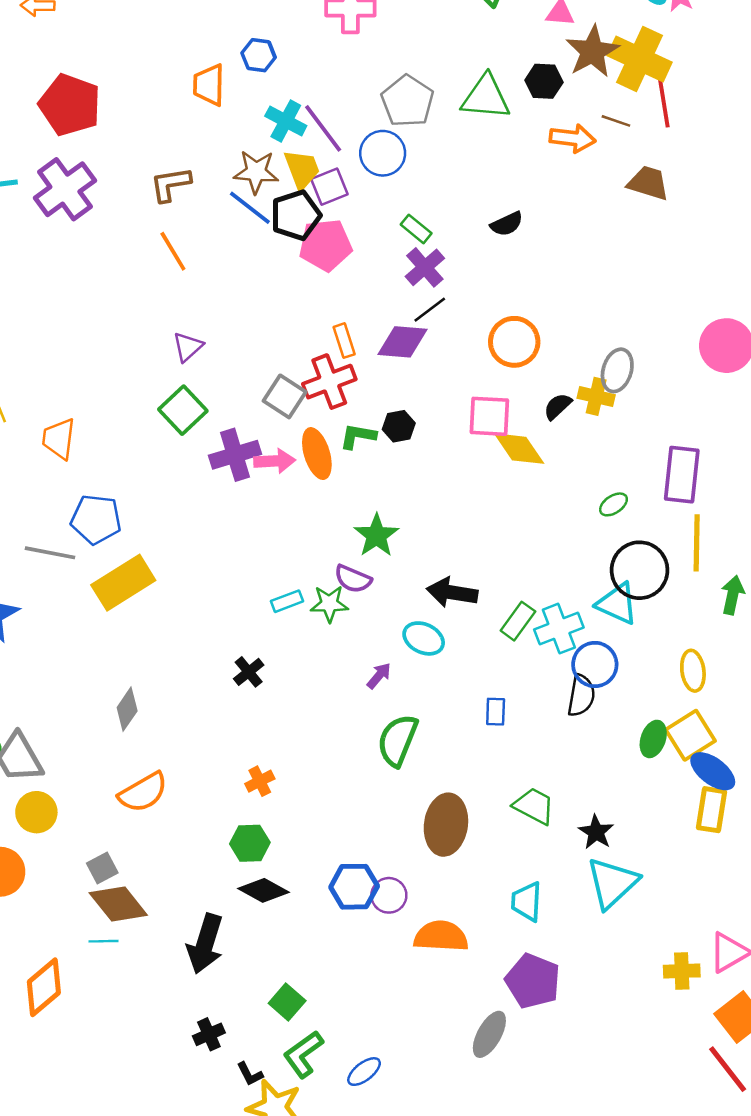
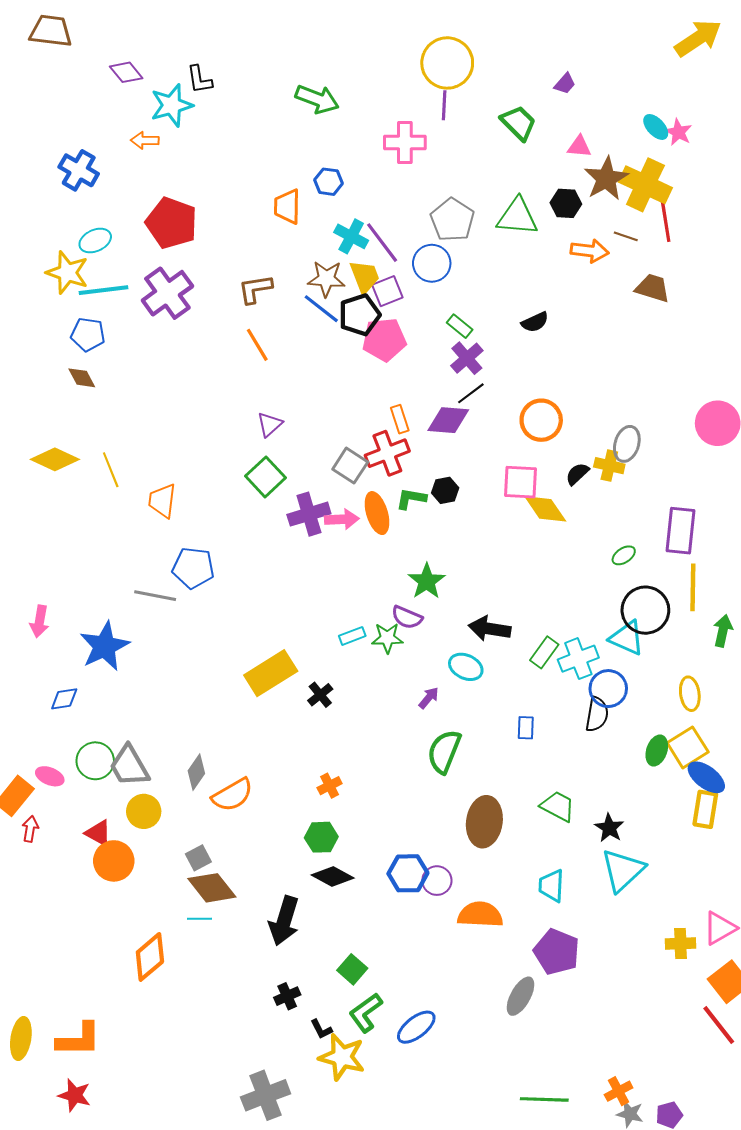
yellow rectangle: (123, 583) -> (271, 673), moved
gray diamond: (127, 709) -> (196, 772), moved
blue ellipse: (364, 1072) -> (416, 1027), size x1.4

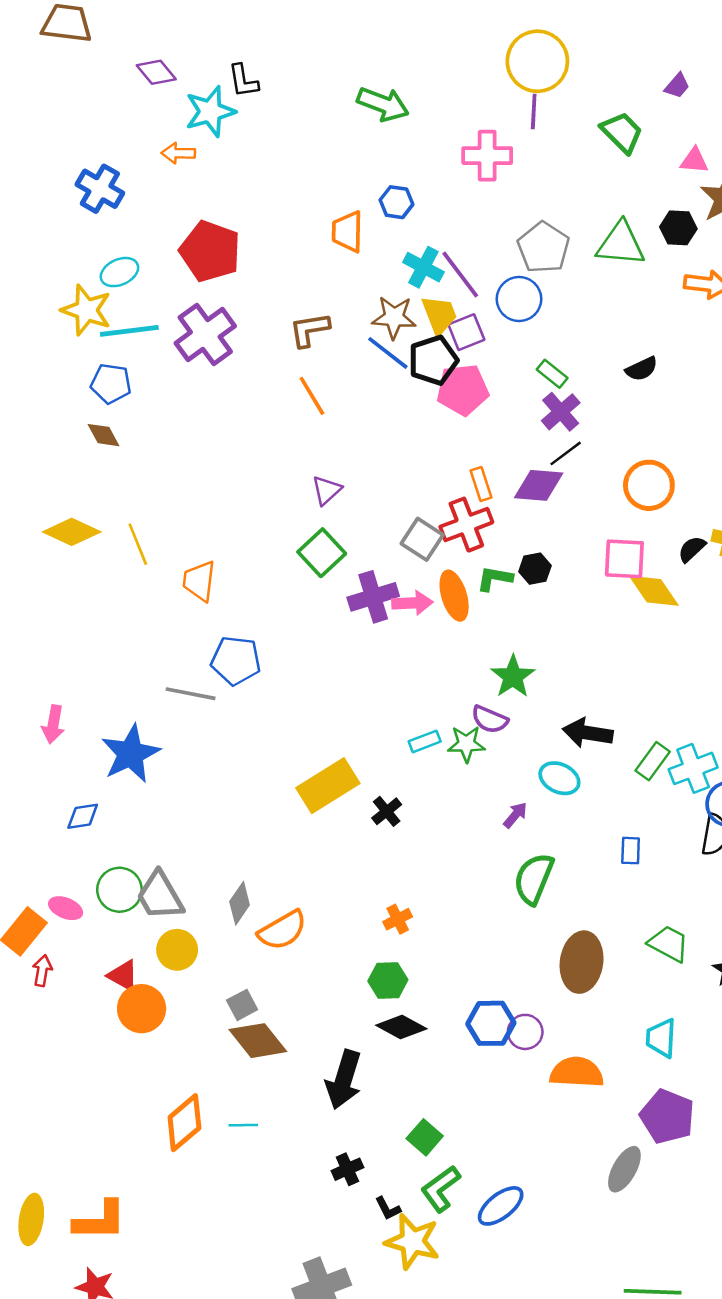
cyan line: (199, 919) -> (243, 1125), moved

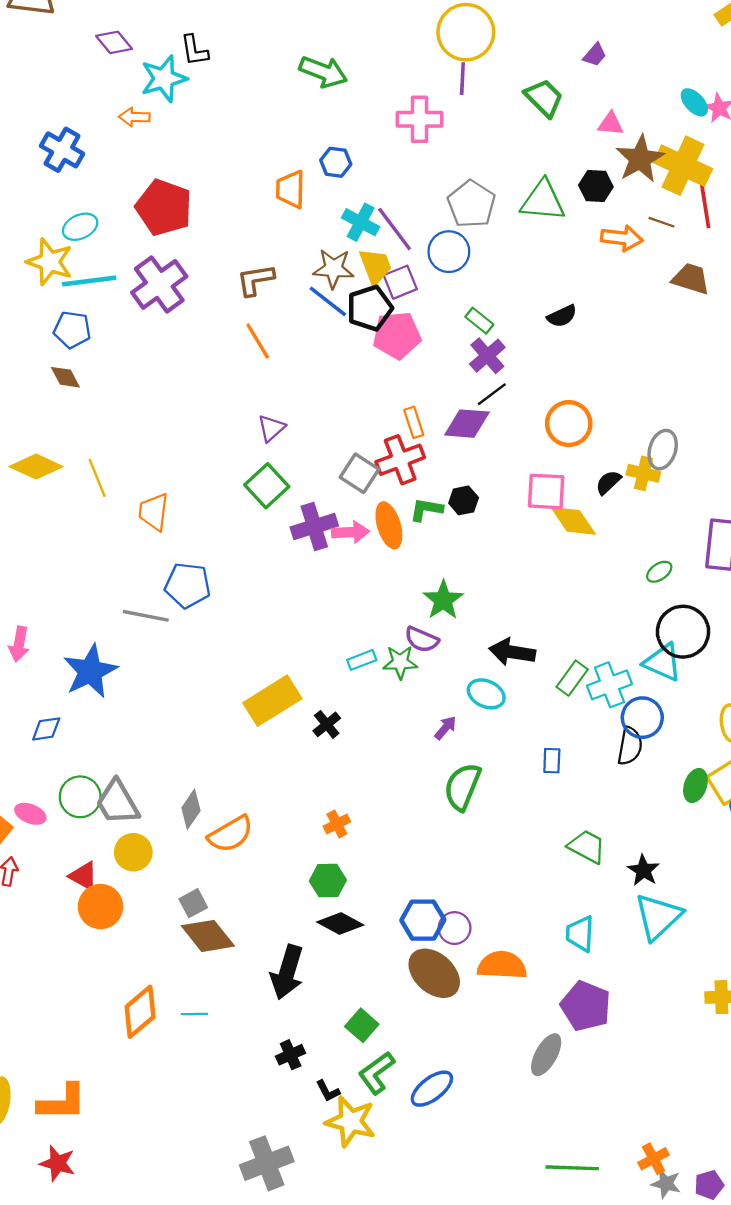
brown ellipse: (582, 962) -> (434, 973), moved, turned -56

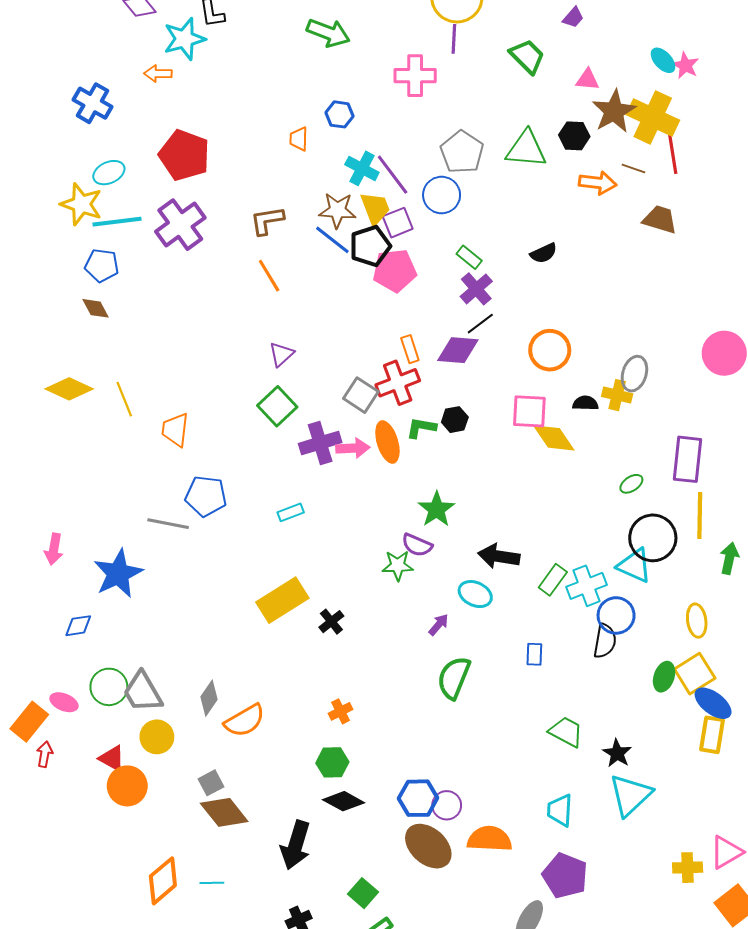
orange trapezoid: (291, 189) -> (299, 139), size x0.7
black semicircle: (608, 482) -> (585, 403), turned 45
cyan rectangle: (362, 660) -> (291, 512), moved

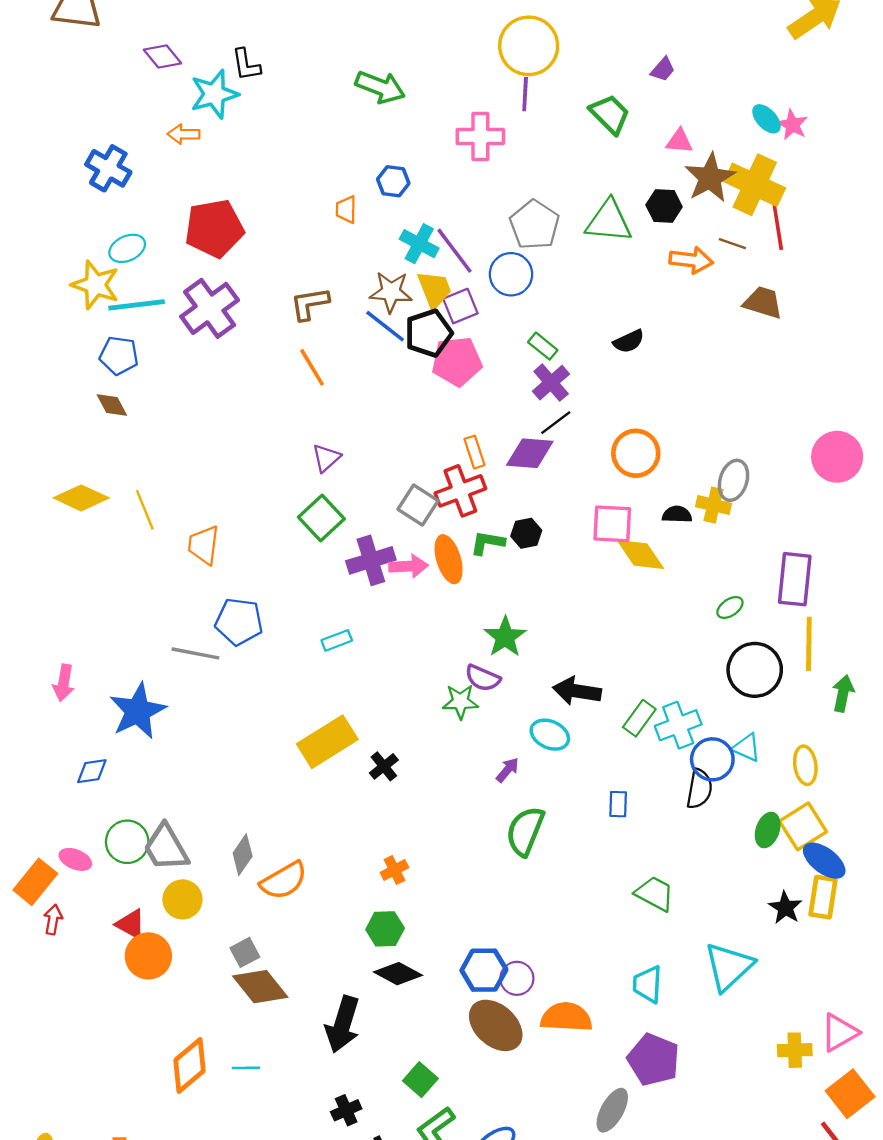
red pentagon: (184, 155) -> (214, 228), turned -30
cyan triangle: (634, 565) -> (746, 748), moved, size x0.7
black star: (617, 753) -> (785, 908), moved

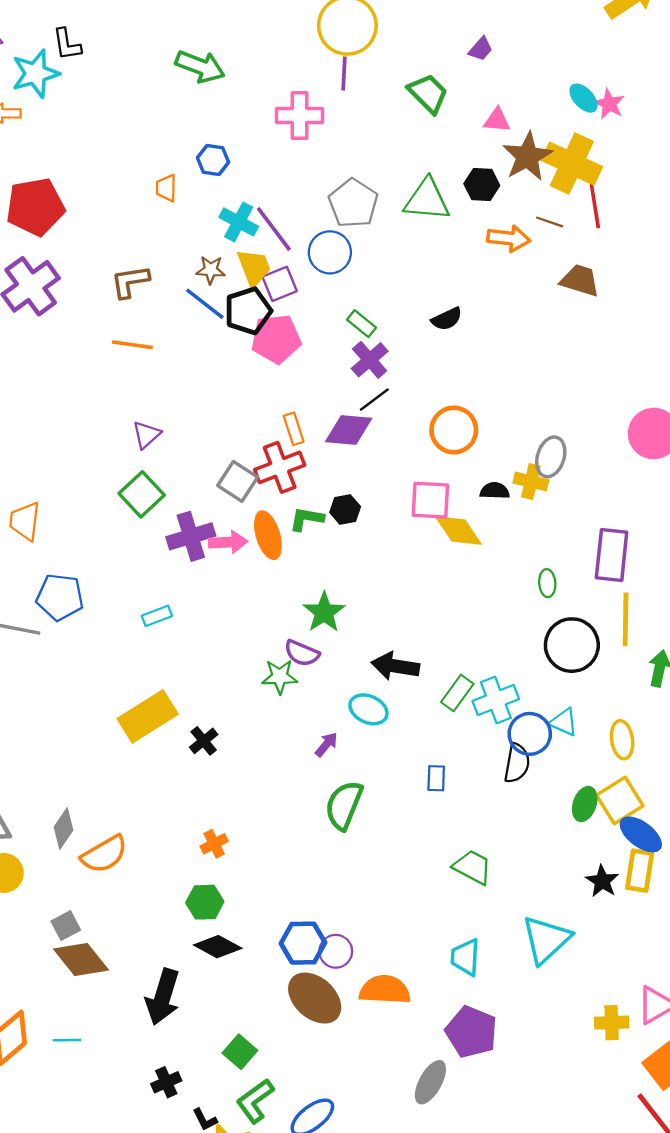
brown star: (391, 292) -> (211, 270), size x0.7
orange line: (312, 367) -> (132, 345), turned -51
green ellipse: (730, 607) -> (547, 583), turned -60

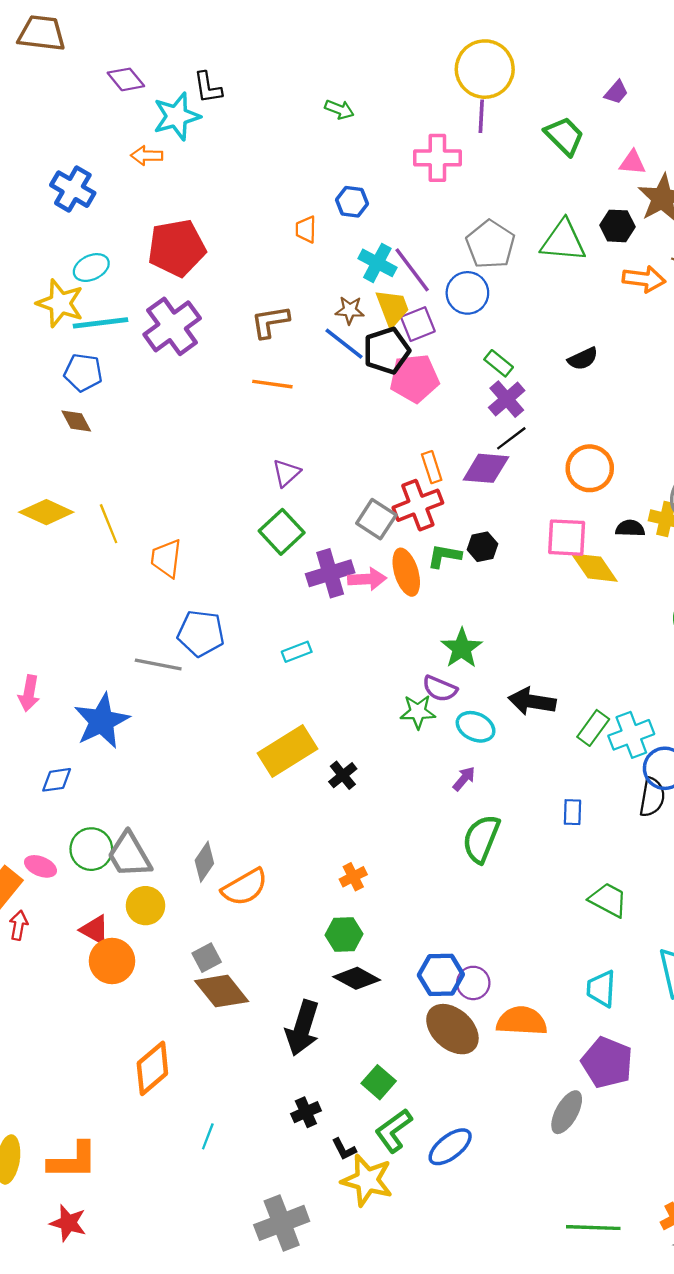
green arrow: (200, 66) -> (339, 109), size x0.6
cyan ellipse: (368, 709) -> (476, 727), moved
cyan line: (67, 1040) -> (208, 1136), moved, turned -68

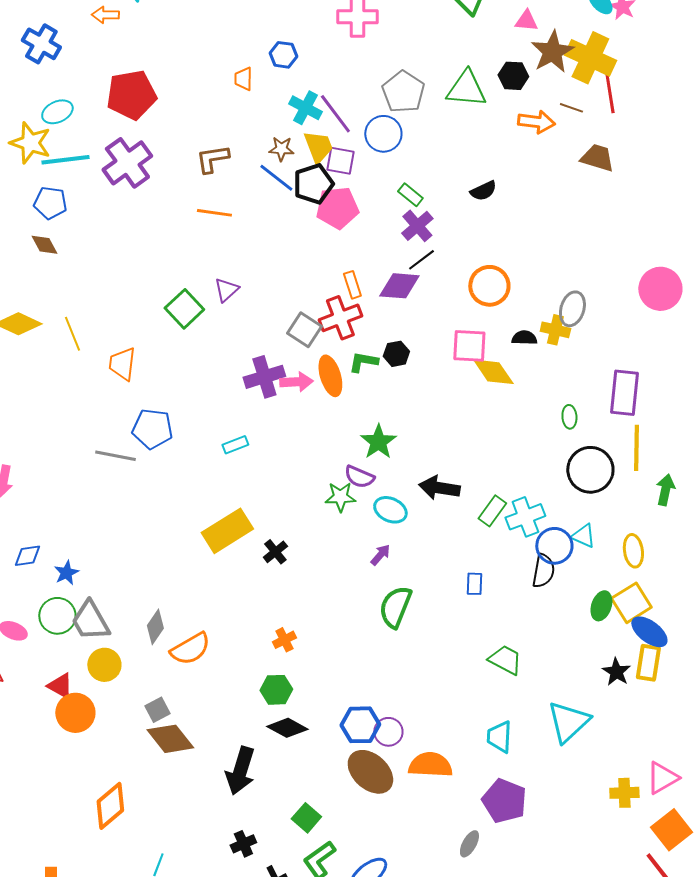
purple square: (418, 324) -> (340, 161), turned 32
green square: (282, 532) -> (184, 309), moved
blue star: (102, 721) -> (66, 573), moved, size x0.5
gray ellipse: (567, 1112) -> (469, 844), size x0.7

